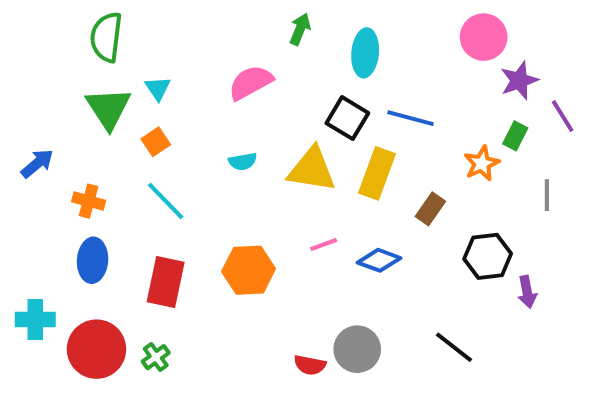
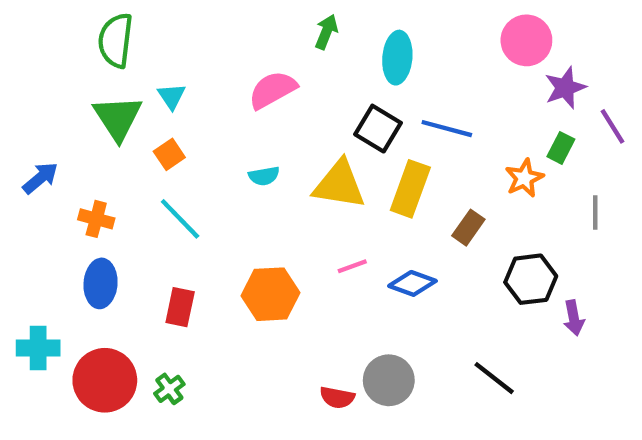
red rectangle: (166, 282) -> (180, 307), size x0.7

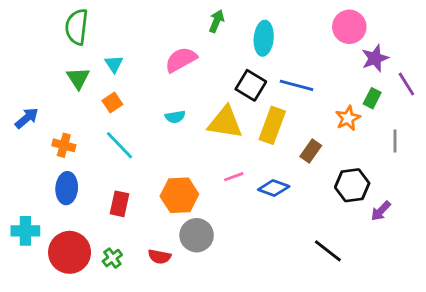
green triangle: (118, 118) -> (78, 78), size x0.7
purple arrow: (574, 318) -> (381, 211), turned 55
gray circle: (389, 380) -> (197, 235), moved
red semicircle: (337, 397) -> (159, 257), moved

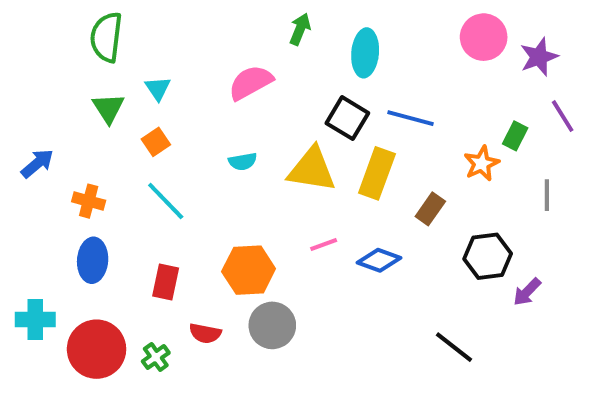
purple star: (375, 58) -> (539, 57), moved
red semicircle: (159, 257) -> (205, 333), moved

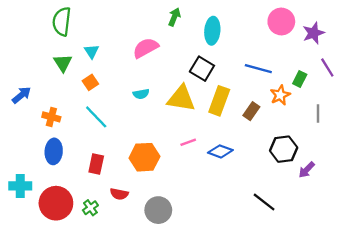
blue line: (411, 118) -> (258, 69), moved
brown rectangle: (430, 209) -> (251, 111), moved
gray circle: (272, 325) -> (158, 210), moved

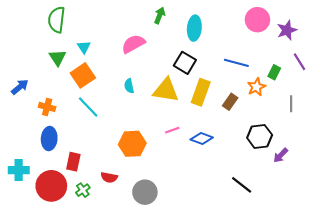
orange square: (90, 82) -> (83, 75), size x1.6
cyan semicircle: (141, 94) -> (129, 86), turned 88
red rectangle: (96, 164) -> (73, 162), moved

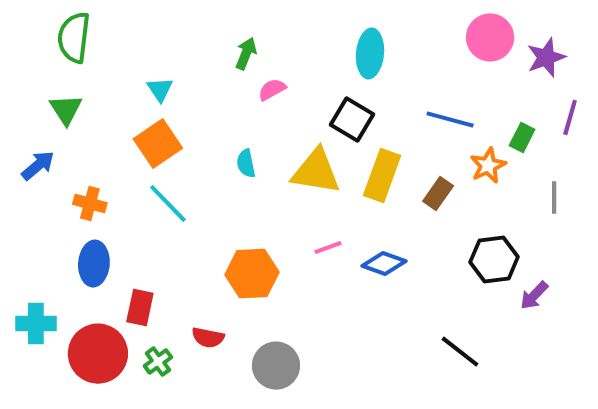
green arrow: (160, 15) -> (246, 53), moved
green semicircle: (57, 20) -> (74, 37), moved
pink semicircle: (133, 44) -> (272, 89), moved, size x0.6
green triangle: (58, 58) -> (66, 109), moved
purple line: (300, 62) -> (570, 117), turned 48

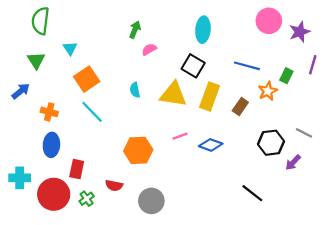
cyan triangle: (160, 89) -> (70, 48), moved
gray line: (554, 197) -> (304, 133), moved, turned -63

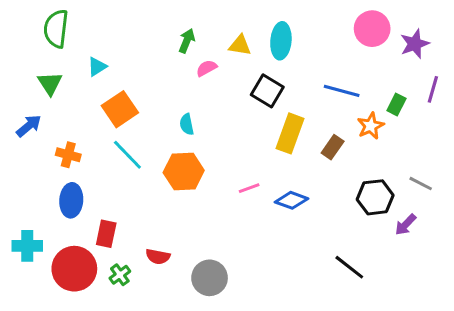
cyan triangle: (70, 48) -> (97, 67), turned 32
yellow triangle: (173, 94) -> (240, 45), moved, size x0.6
orange hexagon: (138, 150) -> (184, 171), moved

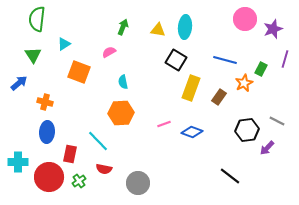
pink semicircle: (206, 68) -> (109, 52), moved
orange square: (120, 109) -> (79, 72), turned -35
cyan line: (127, 155) -> (98, 141), moved

